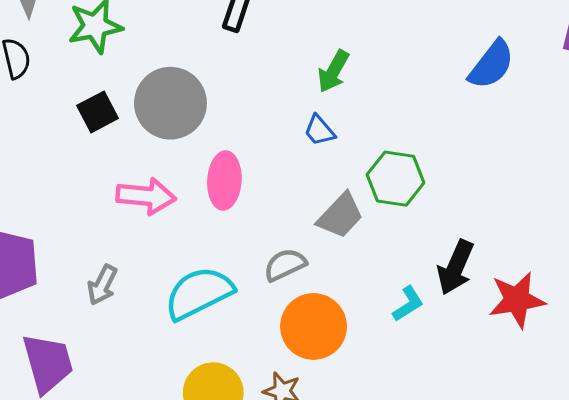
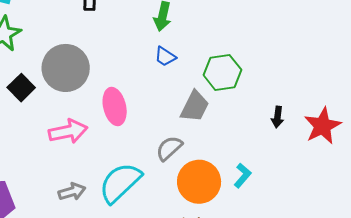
black arrow: (456, 267) -> (277, 117), size x0.6
gray arrow: (102, 285) -> (72, 192), moved, turned -116
cyan L-shape: (408, 304) -> (243, 176), moved

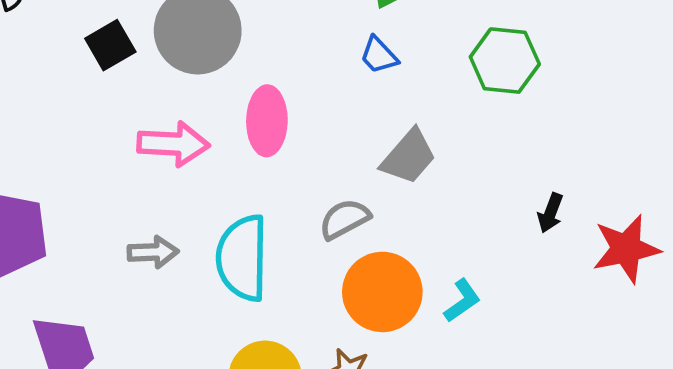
green hexagon: (222, 72) -> (505, 61), moved
cyan semicircle: (120, 183) -> (242, 258), turned -60

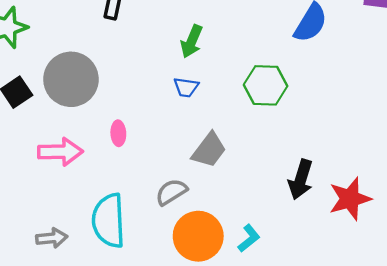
blue trapezoid: (379, 55) -> (186, 87), turned -35
pink ellipse: (267, 121) -> (118, 133), size x0.6
black arrow: (550, 213) -> (301, 179), size x1.6
gray arrow: (153, 252) -> (52, 238), moved

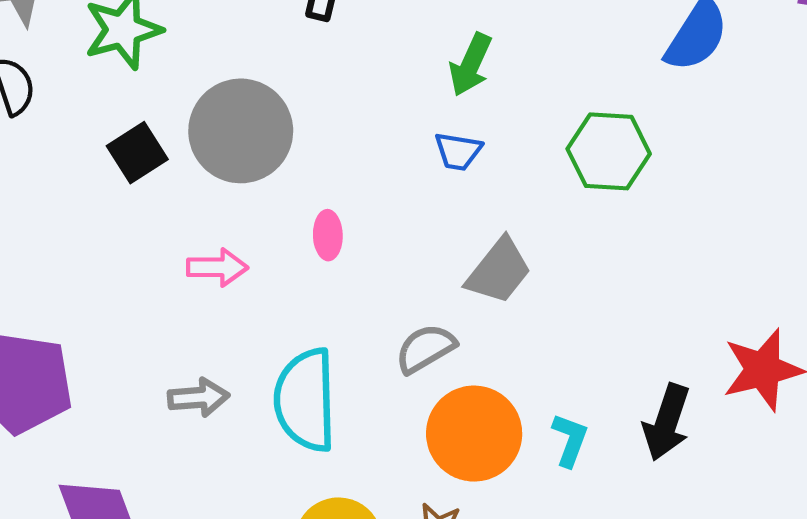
pink arrow: (60, 152) -> (217, 267), size x0.7
black arrow: (301, 179) -> (667, 422), moved
gray arrow: (52, 238) -> (199, 398), moved
cyan L-shape: (249, 238) -> (570, 440), turned -32

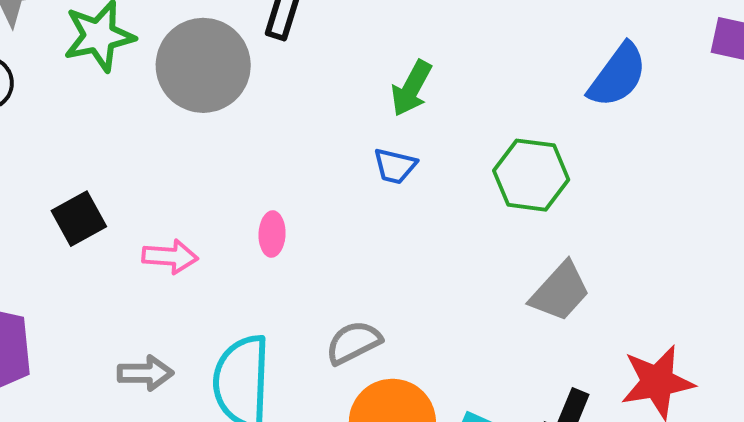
gray circle: (241, 131) -> (203, 65), moved
black square: (137, 153) -> (79, 219), moved
gray trapezoid: (499, 271) -> (560, 292), moved

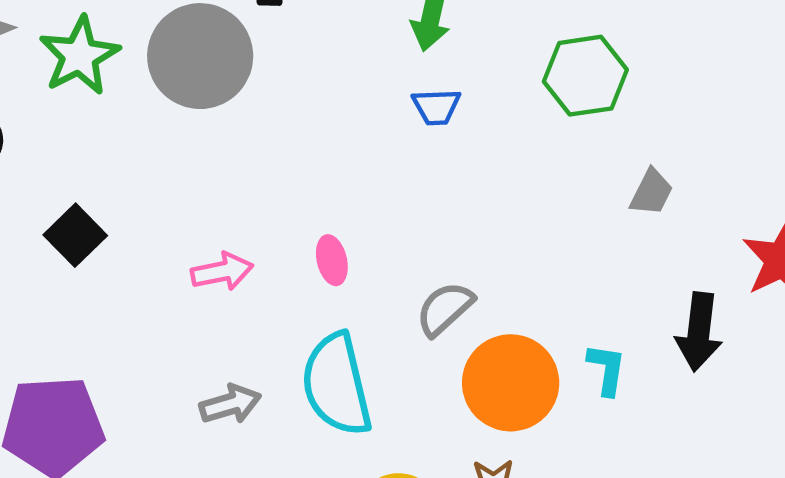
black square: (79, 219) -> (75, 235), moved
pink ellipse: (272, 234) -> (332, 260), moved
gray trapezoid: (560, 292) -> (651, 192), size x0.7

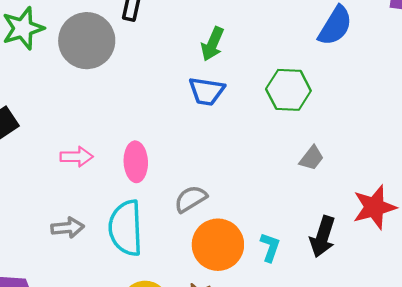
blue trapezoid: (436, 107) -> (206, 91), size x1.4
pink ellipse: (332, 260) -> (136, 162), size x1.5

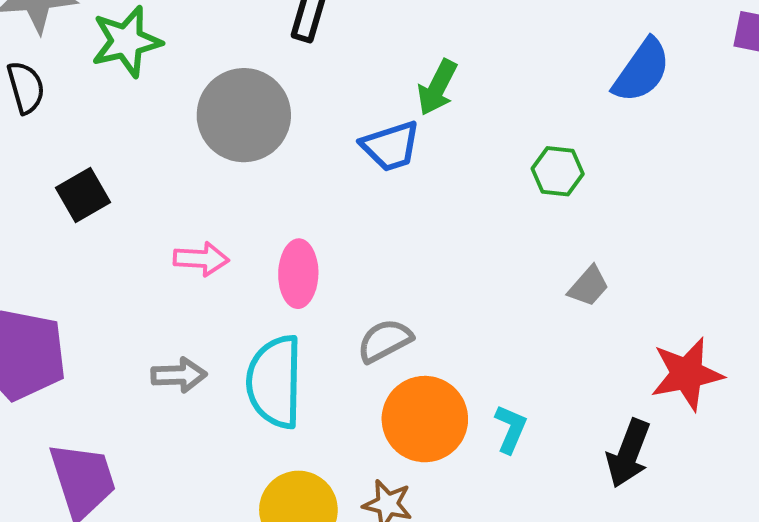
gray circle: (87, 41) -> (244, 115), moved
green hexagon: (288, 90) -> (558, 171), size x0.7
blue trapezoid: (206, 91) -> (391, 146), moved, turned -30
black arrow: (323, 237) -> (628, 453), moved

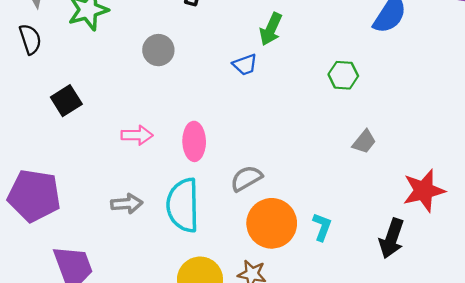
gray circle: (244, 115) -> (158, 50), size x0.6
blue trapezoid: (391, 146) -> (245, 65), size x0.7

